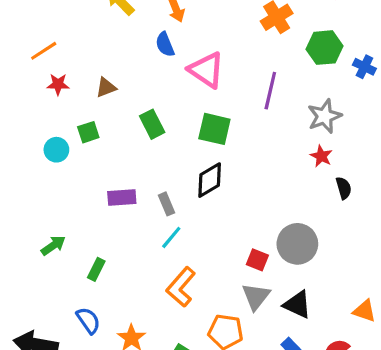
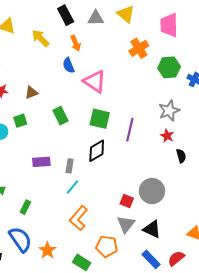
purple line: (270, 91) -> (130, 130), moved
gray rectangle: (167, 204) -> (70, 166), turned 32
blue semicircle: (88, 320) -> (20, 239), size x1.5

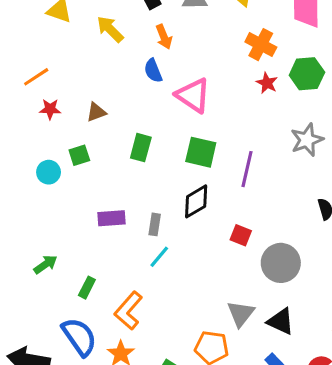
orange cross: (139, 48) -> (261, 45), turned -30
green rectangle: (60, 116) -> (141, 148), turned 42
red star: (167, 136) -> (267, 83), moved
red square: (127, 201) -> (241, 235), moved
orange L-shape: (79, 218) -> (129, 311), moved

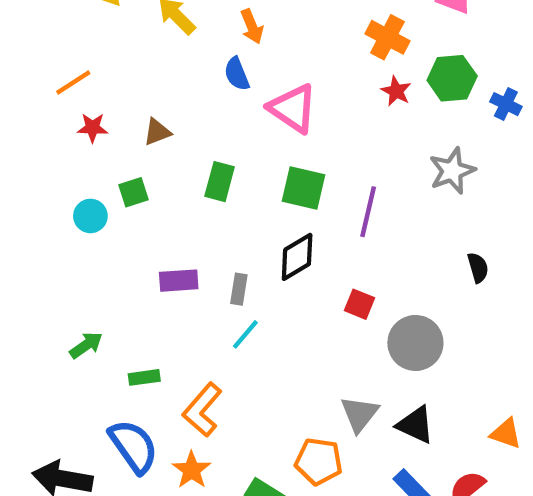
green rectangle: (87, 288) -> (144, 377), turned 55

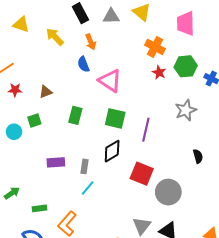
red square: (359, 304) -> (142, 174), size x1.6

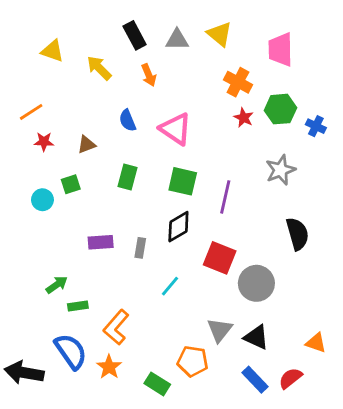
blue semicircle: (83, 64) -> (127, 120), moved
black semicircle: (198, 156) -> (297, 234), size x1.6
cyan line: (88, 188) -> (170, 286), moved
green arrow: (12, 193) -> (57, 285), moved

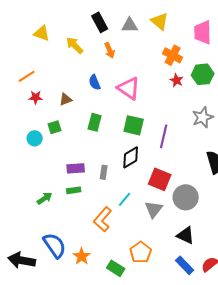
green rectangle: (78, 306) -> (74, 190), moved
orange L-shape: (116, 327) -> (103, 219), moved
gray triangle: (220, 330) -> (154, 209), moved
orange pentagon: (193, 361) -> (141, 252), turned 30

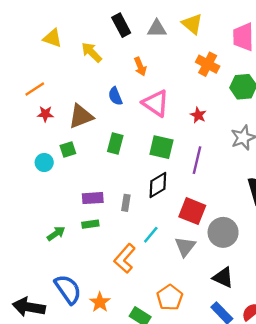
orange arrow: (110, 50) -> (140, 67), moved
red star: (177, 80) -> (198, 115), moved
brown triangle: (66, 99) -> (81, 116), size x1.6

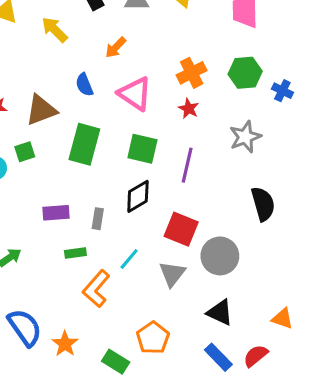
orange cross: (208, 64) -> (192, 73), moved, turned 35
orange arrow: (140, 67) -> (116, 47), turned 66
green rectangle: (115, 144) -> (84, 144), size x1.5
green rectangle: (90, 224) -> (75, 253), moved

